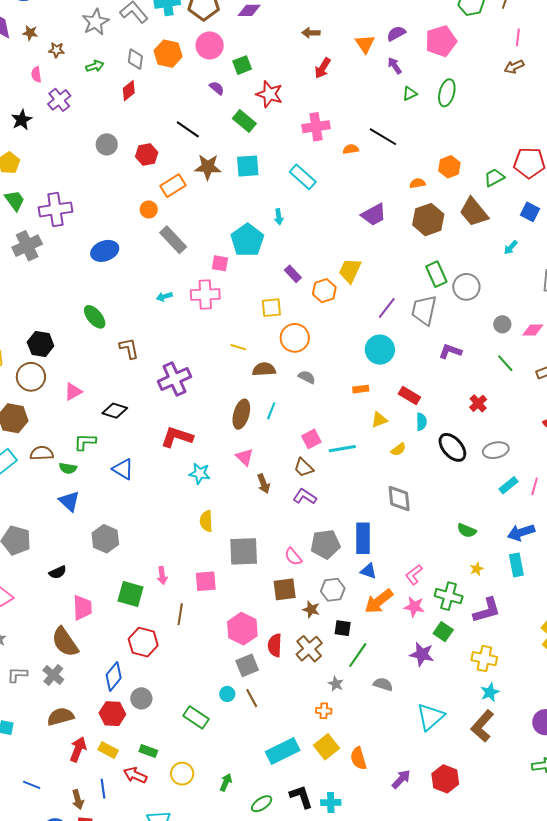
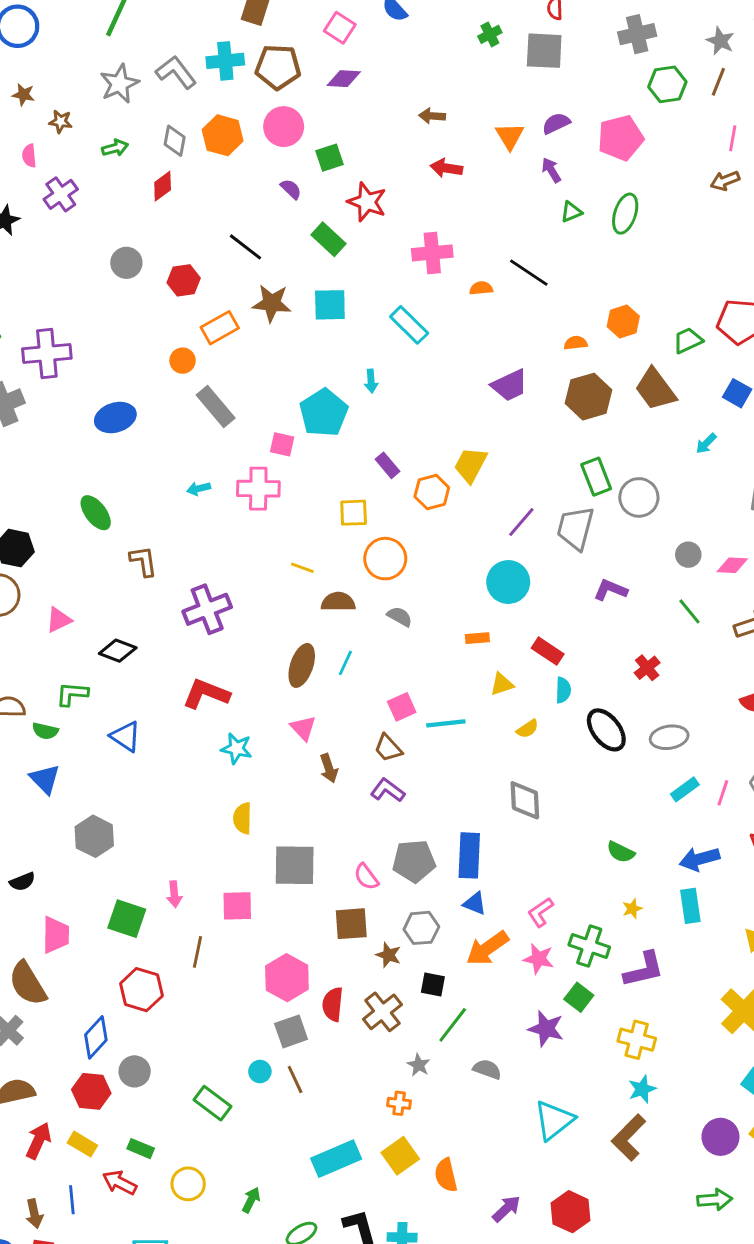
red arrow: (323, 68) -> (446, 168), turned 65

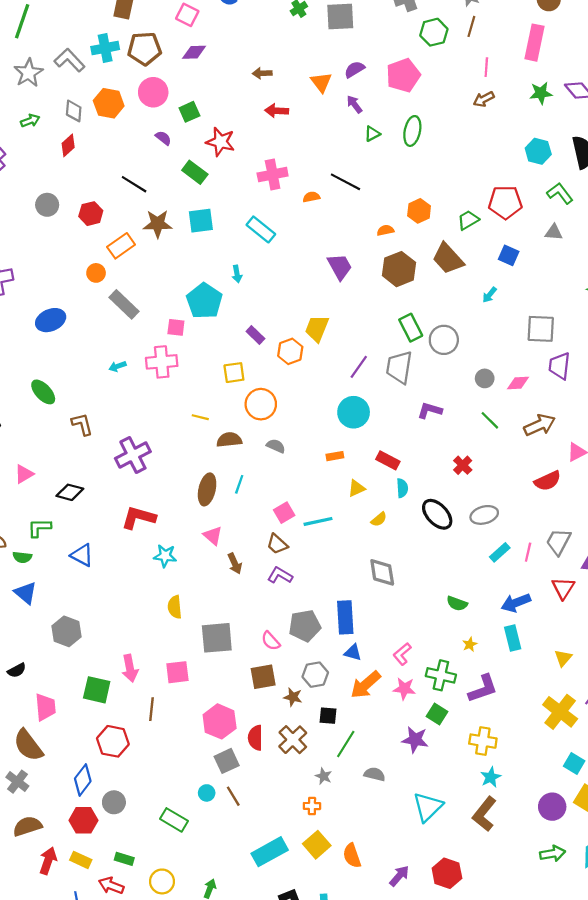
purple trapezoid: (510, 385) -> (340, 267), turned -88
pink arrow: (174, 894) -> (130, 668), size x1.4

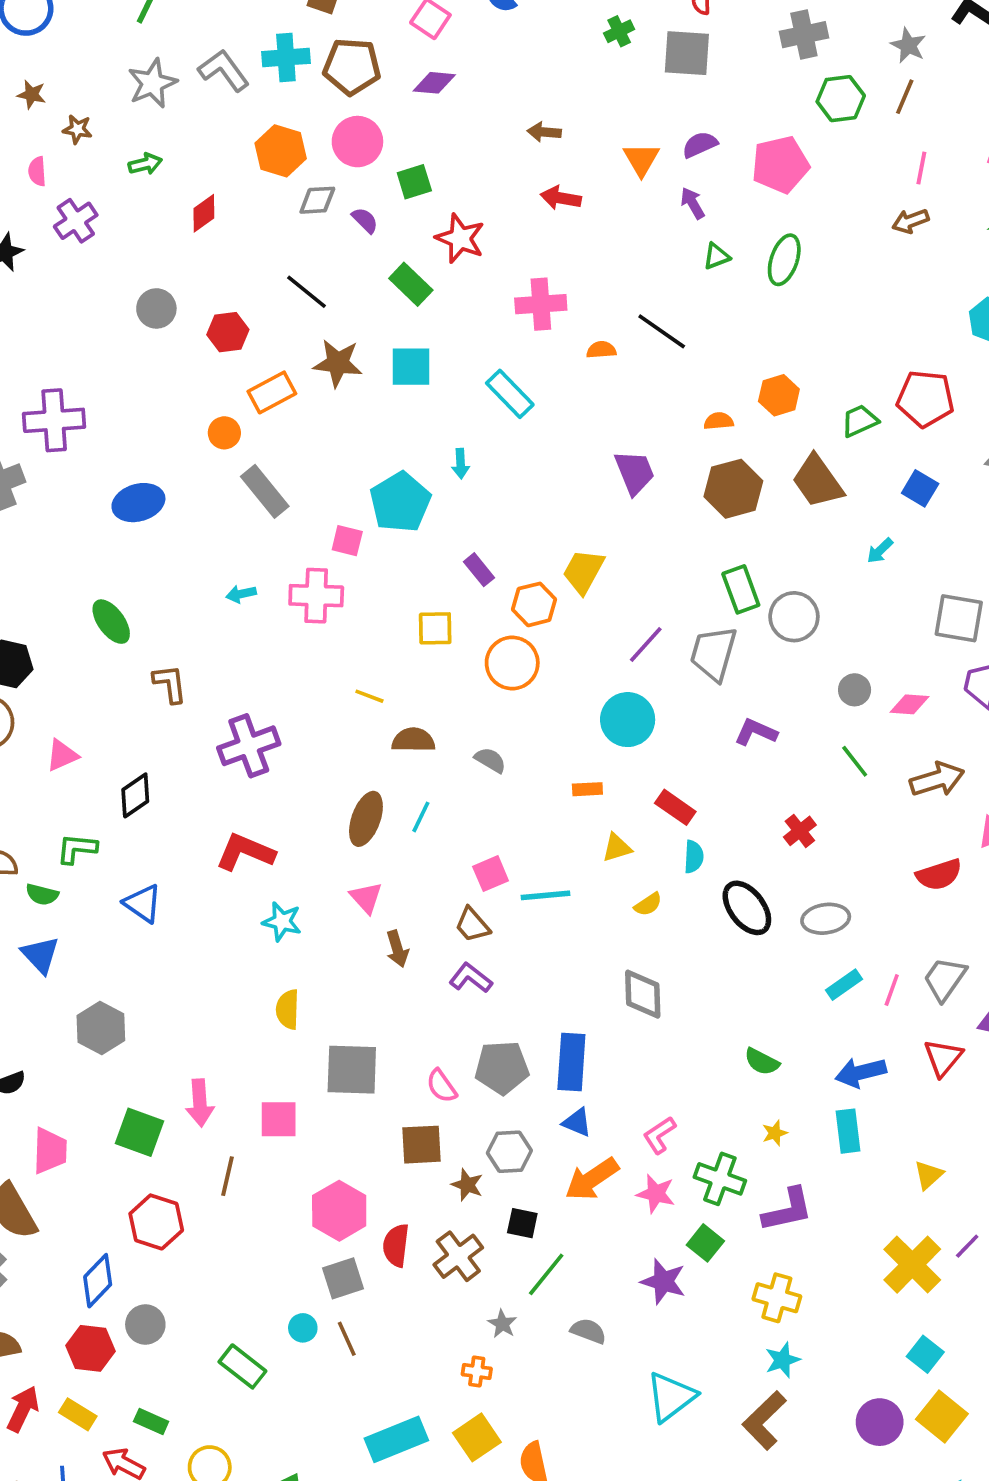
gray diamond: (74, 111) -> (317, 200), moved, turned 75
orange circle: (261, 404) -> (512, 663), moved
black diamond: (70, 492) -> (135, 795), turned -56

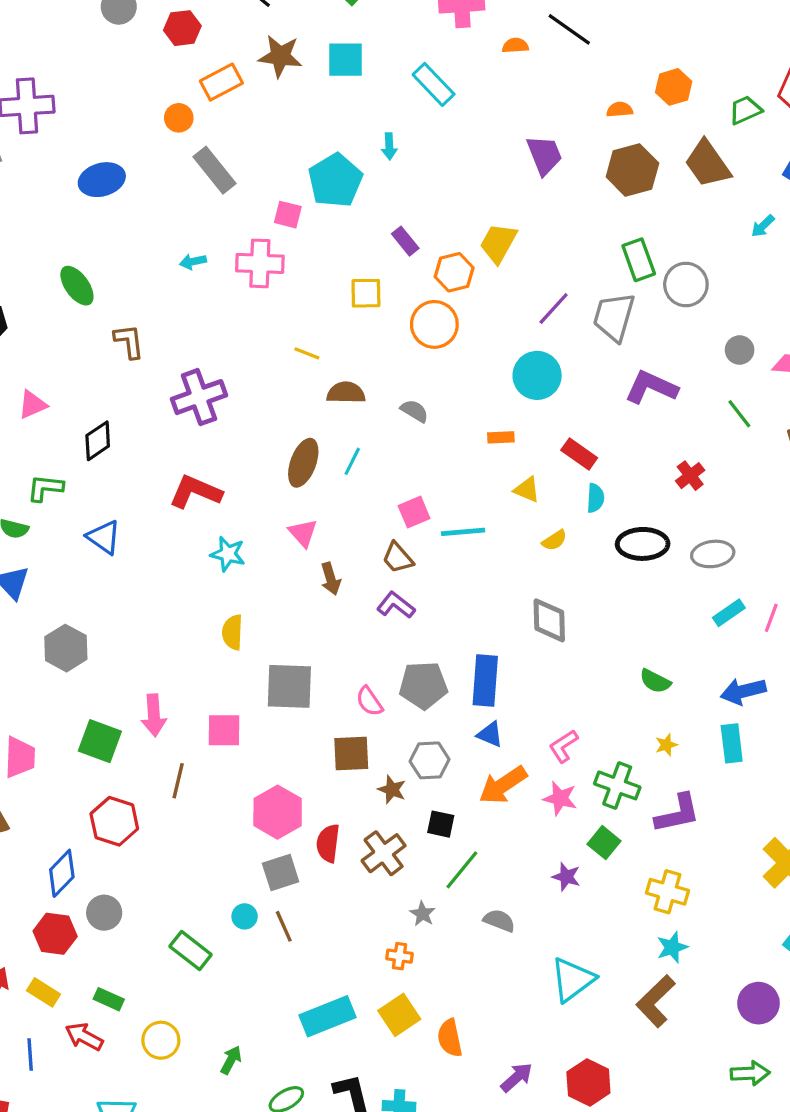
purple L-shape: (756, 732) -> (651, 387), size x1.4
yellow triangle: (617, 848) -> (527, 490), turned 40
black ellipse: (747, 908) -> (643, 544), turned -54
purple star: (663, 1281) -> (566, 877), size x0.7

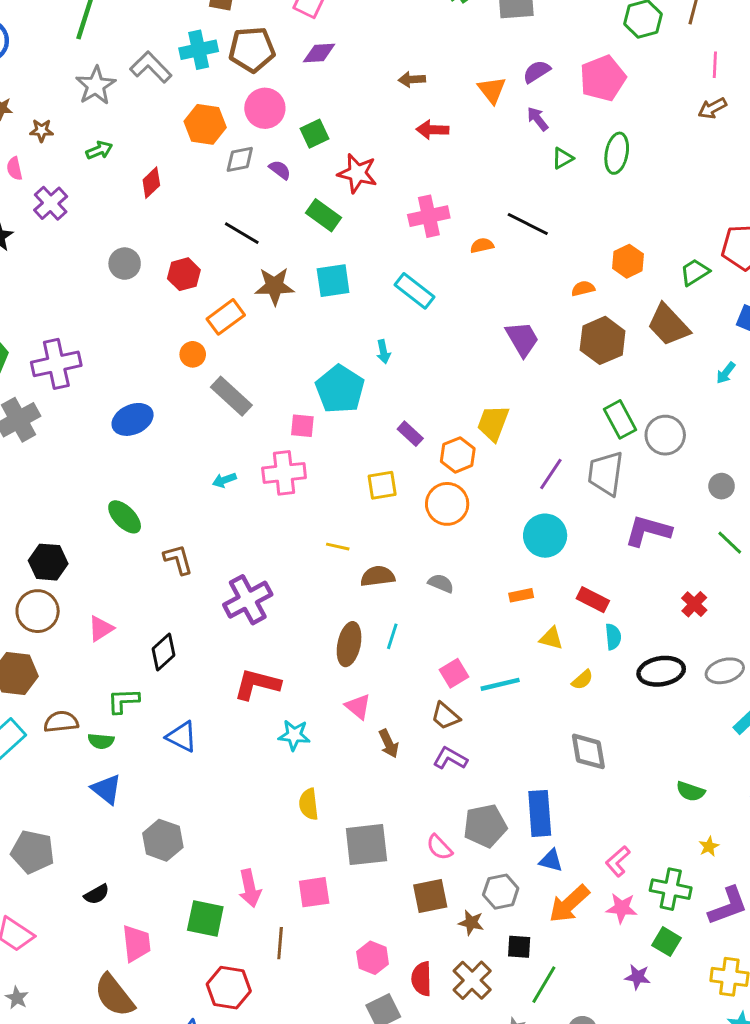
pink hexagon: (278, 812) -> (373, 958), size x0.7

